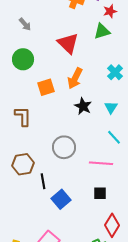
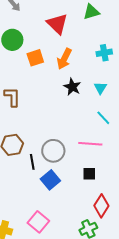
cyan cross: (115, 72) -> (104, 53), turned 35
orange square: (46, 87) -> (35, 58), moved
gray circle: (64, 147) -> (53, 151), moved

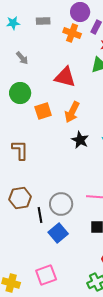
red triangle: (57, 24) -> (65, 77), turned -30
pink square: (38, 222) -> (46, 275), turned 30

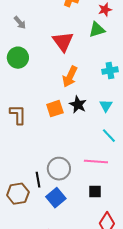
red triangle: (65, 77) -> (63, 42), turned 40
orange square: (43, 111) -> (55, 109), moved
brown hexagon: (20, 198) -> (18, 194), moved

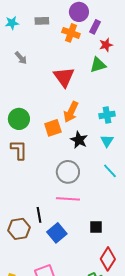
green circle: (18, 58) -> (19, 119), moved
cyan cross: (110, 71) -> (107, 115), moved
orange square: (55, 109) -> (53, 128), moved
pink line: (96, 162) -> (68, 199), moved
gray circle: (59, 169) -> (68, 172), moved

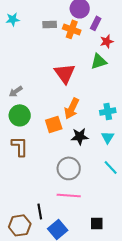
gray rectangle: (42, 21) -> (50, 24), moved
gray arrow: (21, 58) -> (16, 91), moved, turned 96
black star: (79, 140) -> (80, 136), turned -30

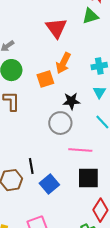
black star: (80, 136) -> (71, 101), moved
pink line: (69, 195) -> (80, 150), moved
black square: (97, 223) -> (88, 178), size x1.6

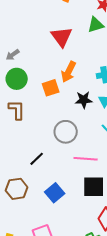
black star: (71, 101) -> (84, 100), moved
black line: (31, 166) -> (37, 159), moved, turned 56

